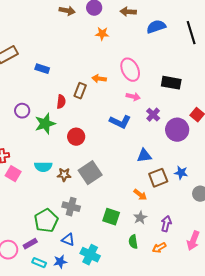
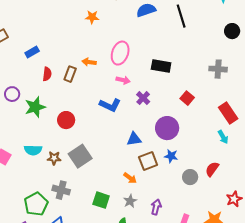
blue rectangle: (42, 69) -> (32, 52), turned -48
pink ellipse: (130, 70) -> (120, 53), turned 45
red semicircle: (61, 102) -> (47, 74), moved
purple circle: (177, 130) -> (167, 128), moved

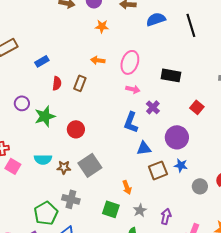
orange arrow: (89, 62) -> (98, 60), moved
blue L-shape: (110, 105) -> (131, 122), moved, turned 85
orange arrow: (130, 178) -> (127, 187), moved, turned 32

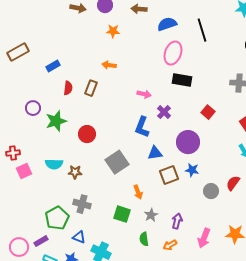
pink ellipse: (130, 62) -> (173, 53), moved
gray square: (90, 165) -> (117, 162), moved
pink square: (13, 166) -> (24, 171), turned 35

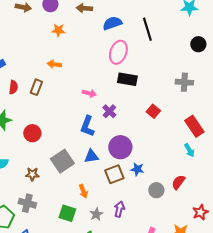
purple circle: (188, 142) -> (120, 147), moved
blue triangle: (155, 153) -> (91, 156), moved
brown star: (75, 172) -> (32, 174), moved
purple arrow: (177, 221) -> (119, 209), moved

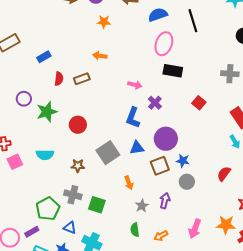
brown rectangle: (36, 87) -> (82, 79), turned 49
gray circle: (156, 190) -> (187, 182), moved
green square: (67, 213) -> (97, 205), moved

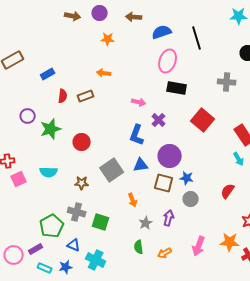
gray cross: (230, 74) -> (227, 82), moved
red square: (199, 103) -> (203, 120), size x1.6
brown square: (160, 166) -> (164, 183), turned 36

